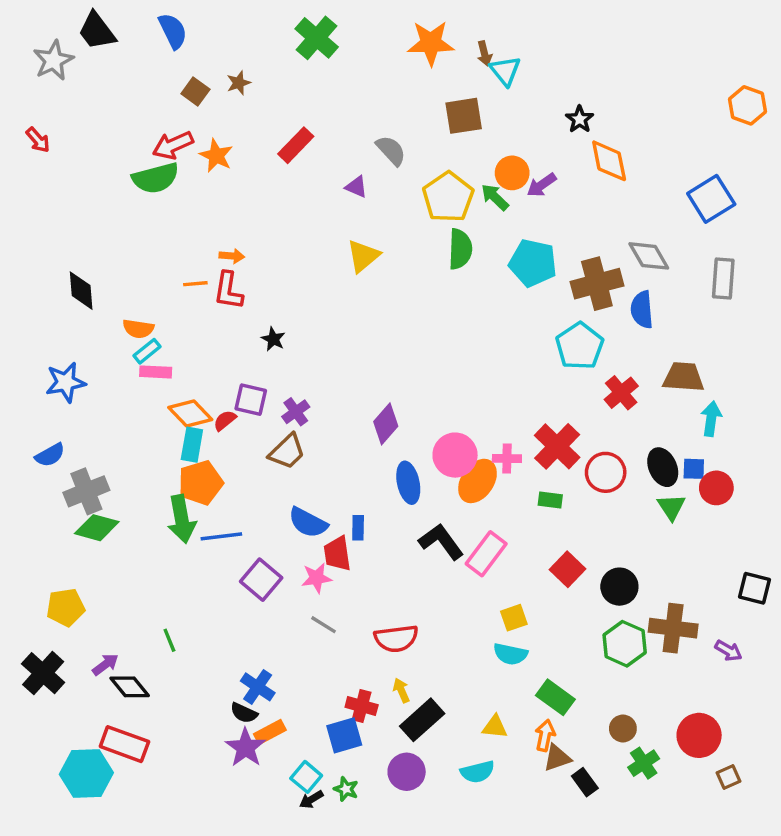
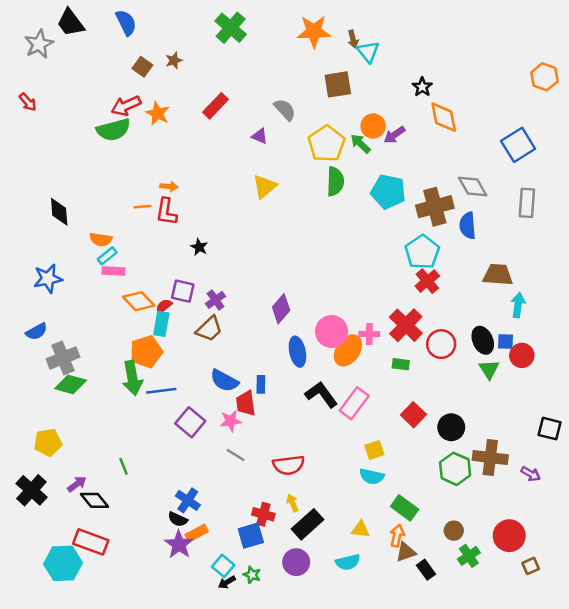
red cross: (621, 393) -> (427, 281), moved
cyan rectangle: (192, 445) -> (161, 324), moved

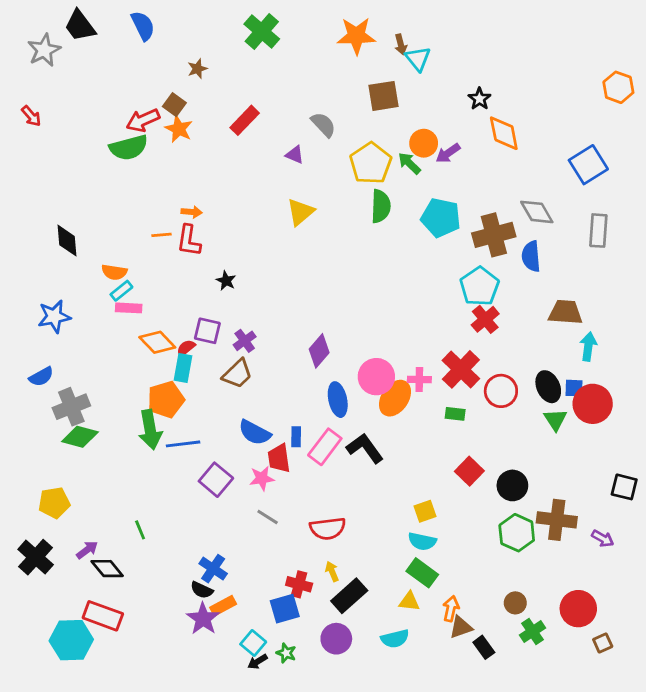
brown square: (142, 67) -> (174, 105), moved
red circle: (522, 355) -> (593, 404), size x1.4
pink rectangle: (354, 403) -> (325, 447), moved
green rectangle: (405, 508) -> (422, 573), moved

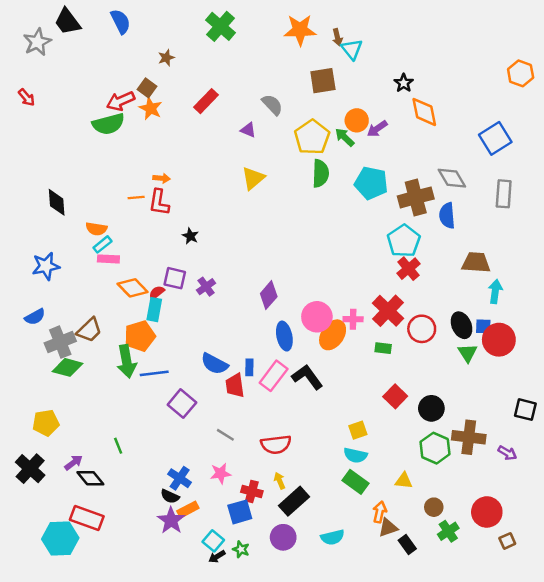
brown trapezoid: (237, 374) -> (89, 330), moved
pink star: (262, 478) -> (221, 473), moved
yellow triangle: (409, 601) -> (404, 481), moved

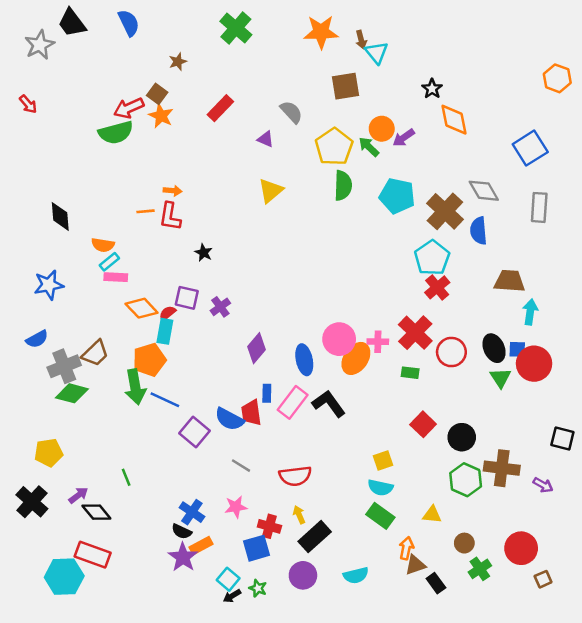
brown cross: (416, 197) -> (445, 211), turned -32
purple diamond: (269, 295) -> (256, 348), moved
blue semicircle: (214, 364) -> (229, 419), moved
blue line: (154, 373) -> (165, 400), turned 32

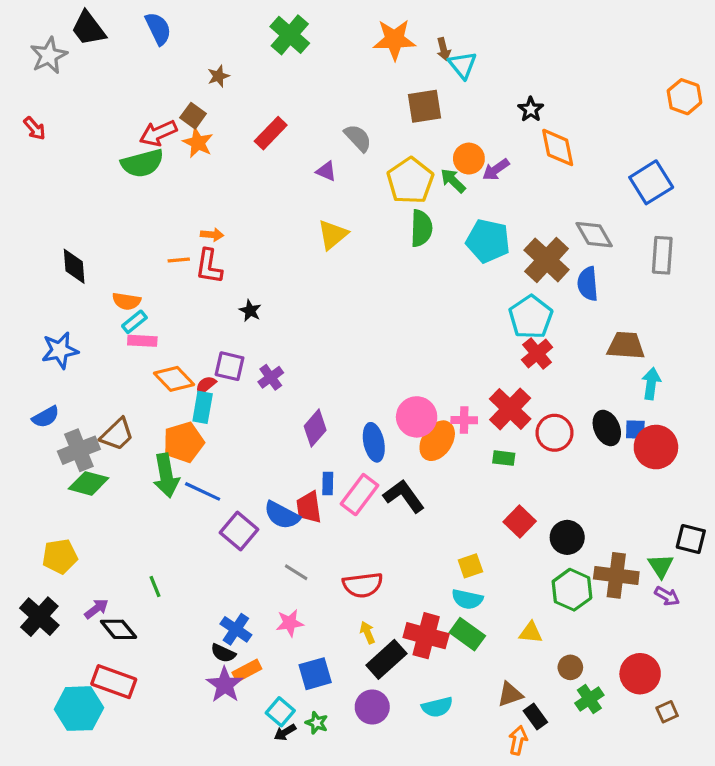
green triangle: (500, 378) -> (661, 566), moved
red cross: (269, 526) -> (426, 636), moved, size x1.5
orange arrow: (406, 548) -> (518, 740), moved

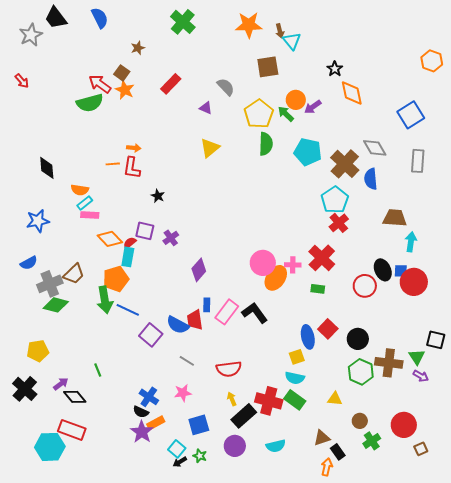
red arrow: (158, 133) -> (100, 84), turned 60
red circle: (554, 433) -> (365, 286), moved
blue ellipse: (374, 442) -> (308, 337), moved

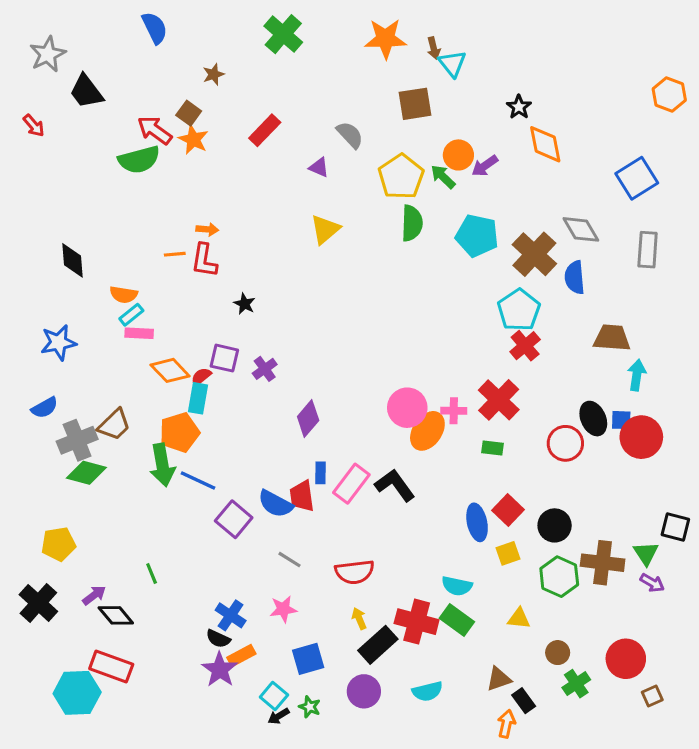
black trapezoid: (56, 18) -> (86, 91), moved
yellow square: (297, 357) -> (508, 553), moved

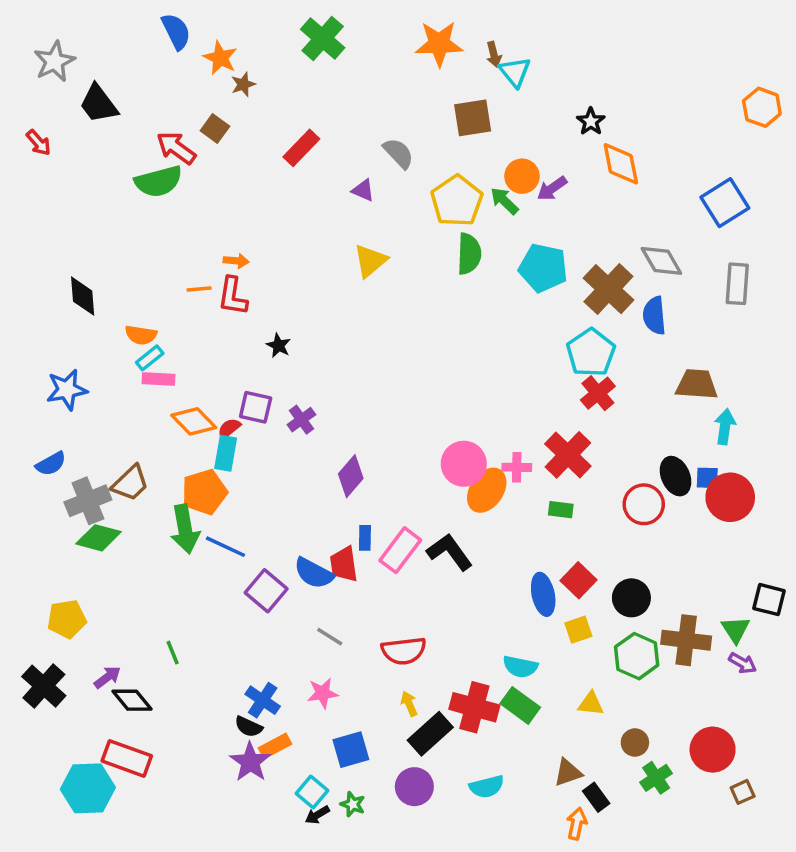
orange star: (193, 139) -> (220, 58), moved

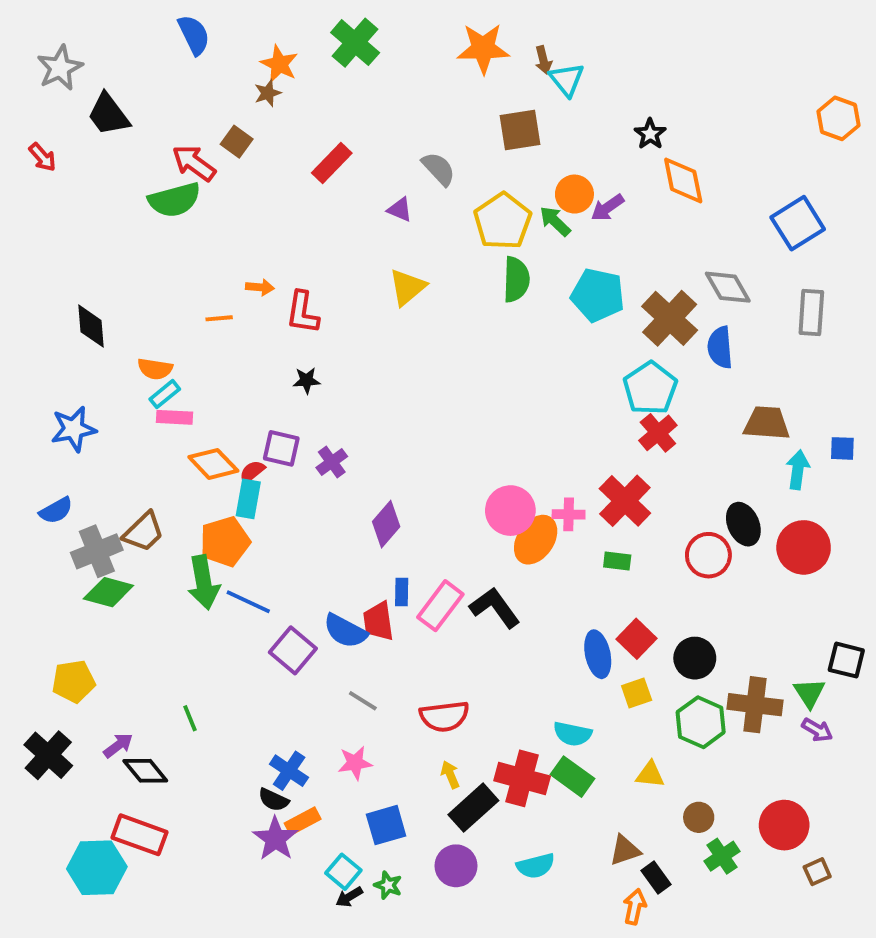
orange star: (220, 58) -> (279, 64), moved
red L-shape: (233, 296) -> (303, 312), moved
black star: (278, 346) -> (306, 380), turned -30
blue square: (707, 478) -> (842, 448), moved

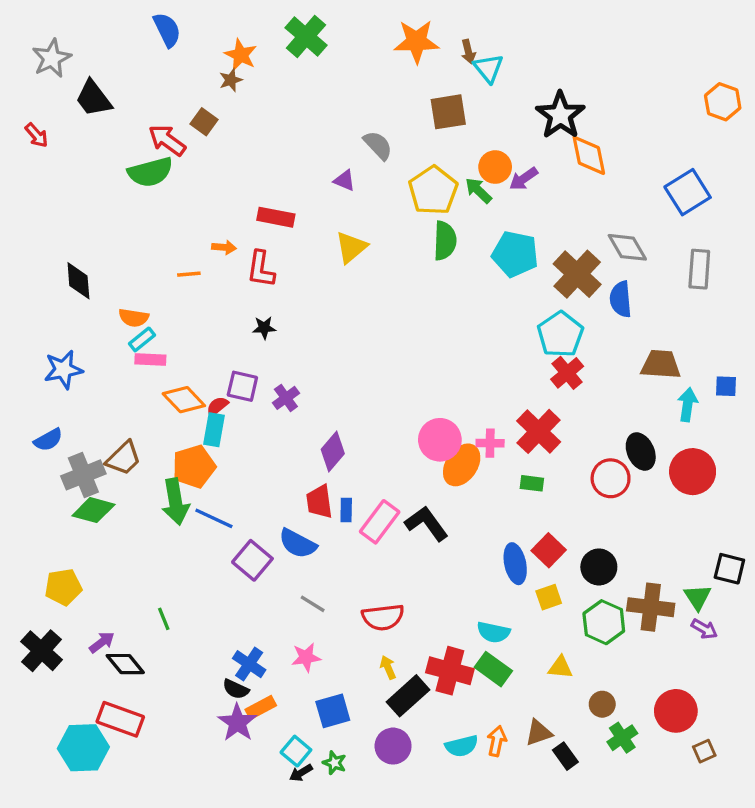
black star: (650, 134) -> (560, 115), size x1.8
red rectangle: (332, 163) -> (276, 217), moved, turned 57
red trapezoid: (378, 621) -> (319, 502), moved
orange arrow: (635, 907) -> (497, 741), moved

